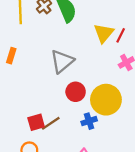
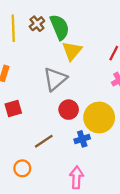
yellow triangle: (104, 33) -> (72, 51), moved
red square: (36, 122) -> (13, 108), moved

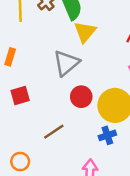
blue cross: (82, 139) -> (107, 135), moved
orange circle: (22, 168) -> (20, 162), moved

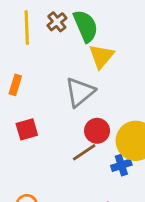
brown line: (54, 132) -> (84, 152), moved
blue cross: (107, 135) -> (121, 165), moved

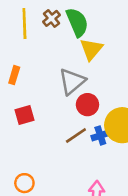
red circle: (97, 131) -> (87, 105), moved
blue cross: (121, 165) -> (100, 135), moved

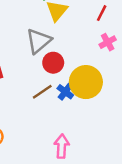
blue cross: (100, 135) -> (65, 92), turned -35

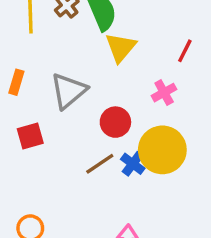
gray triangle: (39, 41) -> (68, 91), moved
pink cross: (108, 42) -> (164, 93), moved

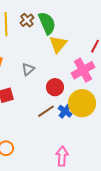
gray triangle: (68, 91) -> (28, 69), size x0.6
pink cross: (164, 93) -> (83, 70), size x1.6

